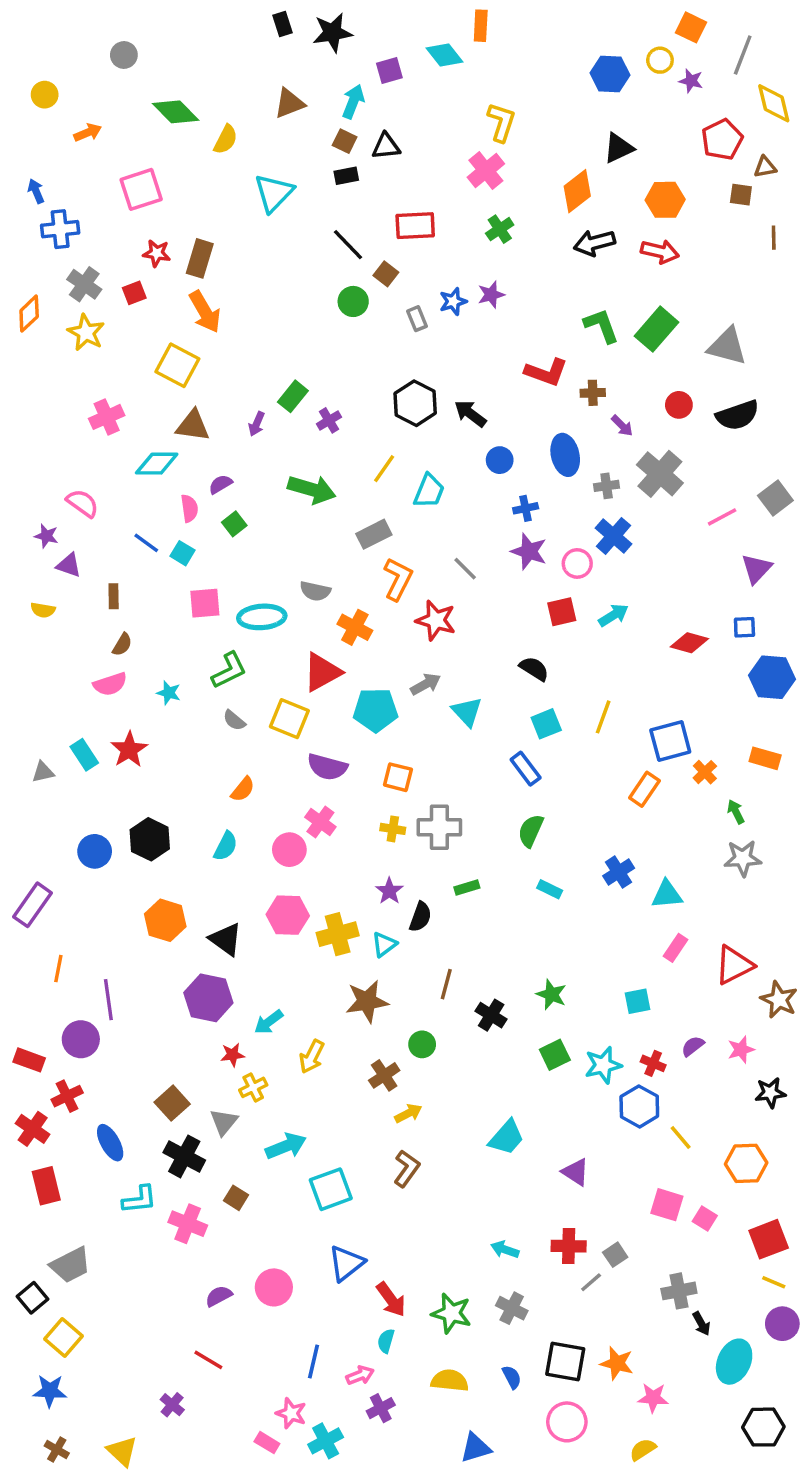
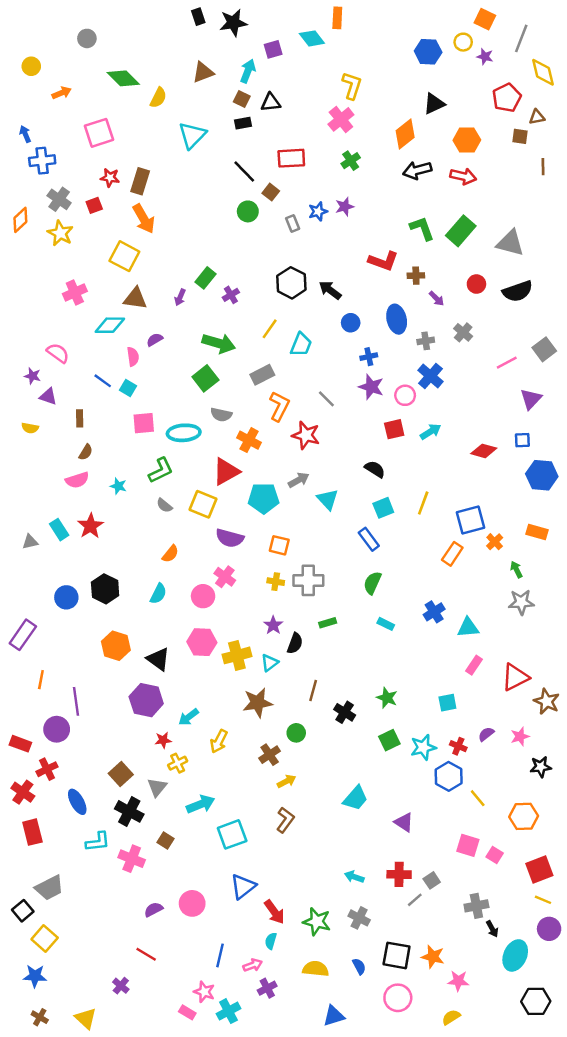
gray cross: (660, 474) -> (463, 332), size x0.6
green square: (234, 524) -> (205, 378), moved, size x1.5

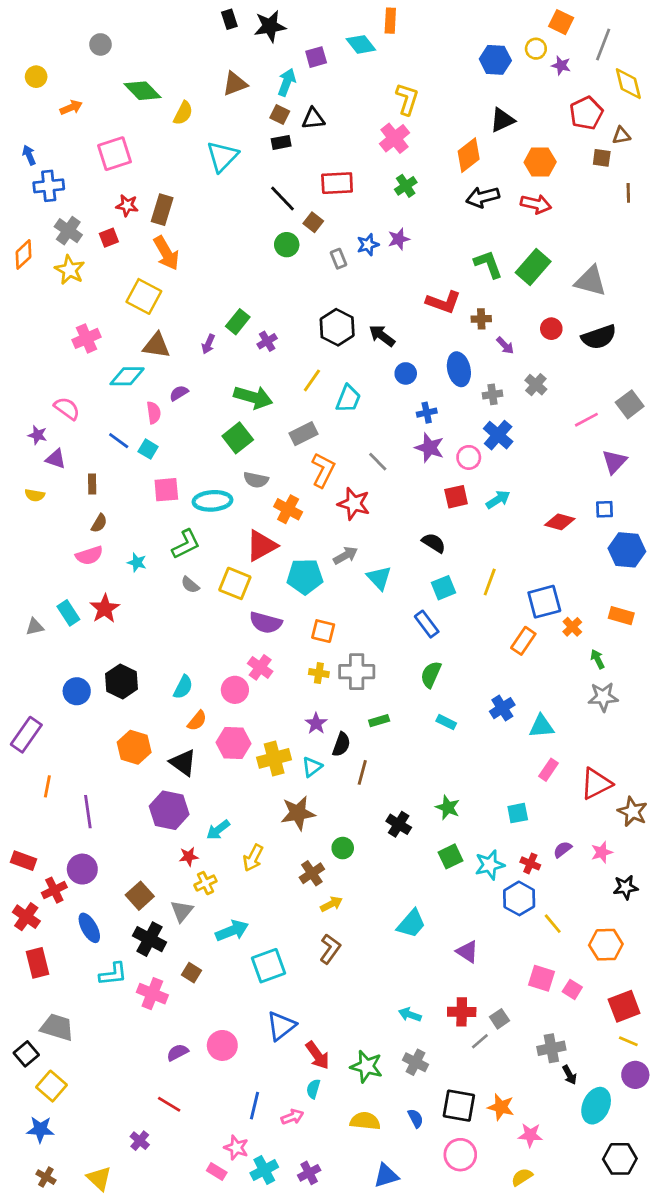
orange semicircle: (170, 554) -> (197, 721), moved
brown line: (313, 691) -> (362, 772), moved
purple circle: (57, 729) -> (82, 869), moved
gray trapezoid: (49, 888) -> (57, 1027), turned -136
purple cross: (267, 988) -> (309, 1173), moved

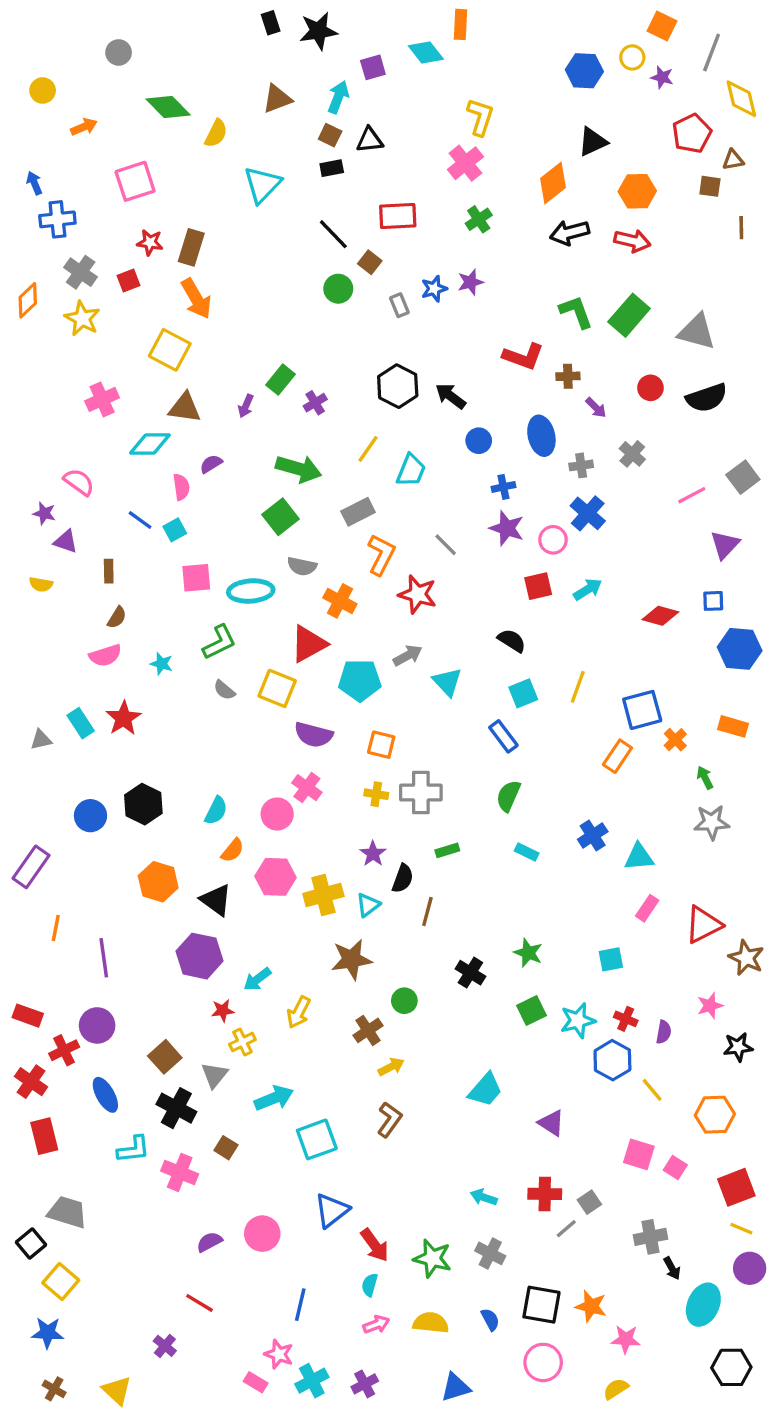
cyan square: (148, 449) -> (175, 530), turned 30
purple semicircle: (562, 849) -> (664, 1032), moved, turned 138
pink arrow: (292, 1117) -> (376, 1324), moved

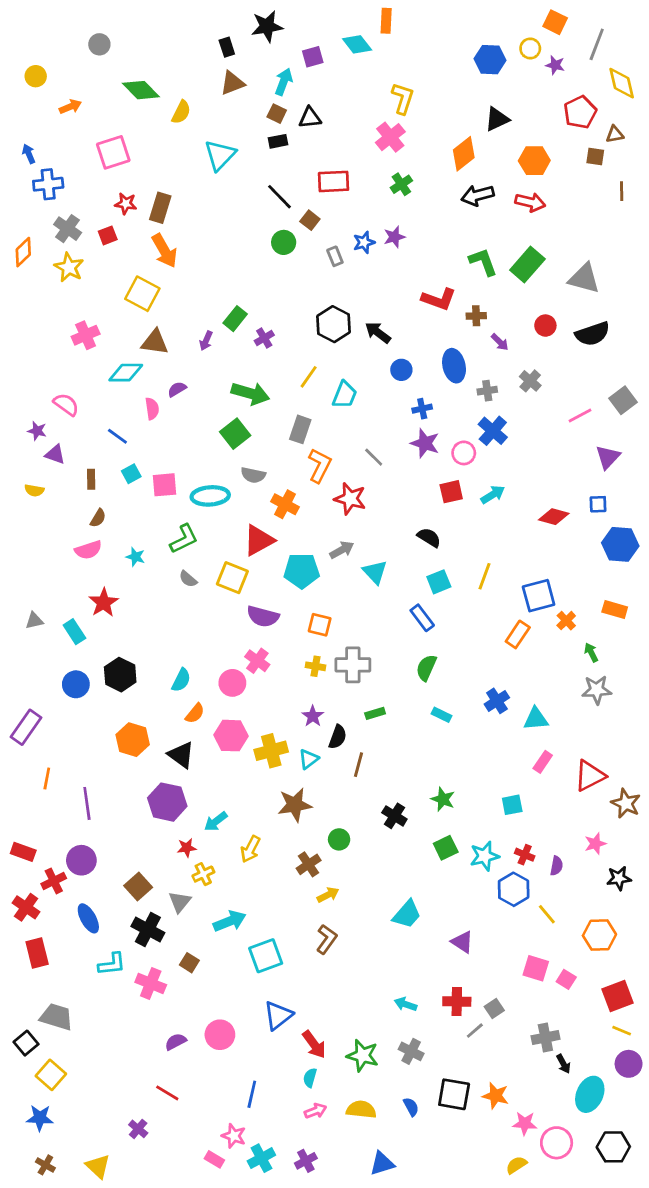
black rectangle: (271, 23) -> (227, 47), moved
gray rectangle: (358, 512) -> (300, 429), turned -44
cyan square: (175, 530) -> (131, 474), moved
cyan rectangle: (81, 723) -> (74, 632), moved
pink circle: (543, 1362) -> (557, 1143), moved

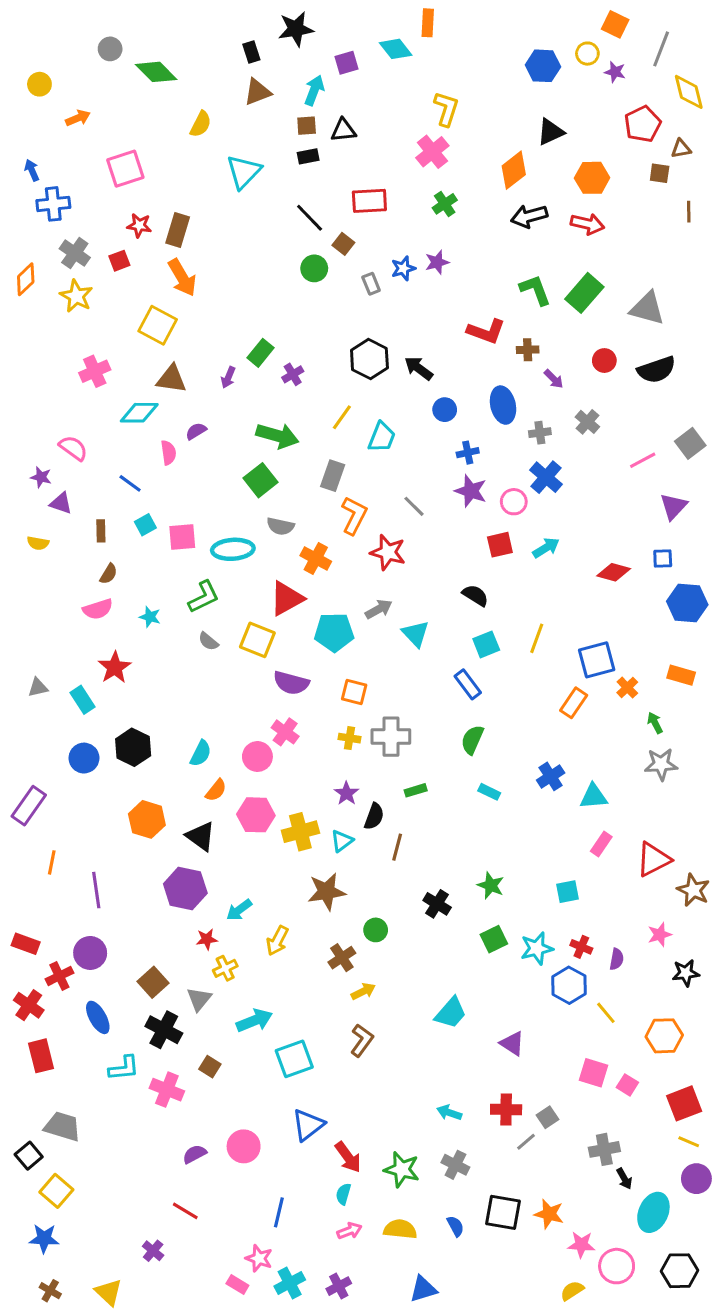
green diamond: (141, 90) -> (156, 72), moved
brown square: (277, 114) -> (307, 126), turned -30

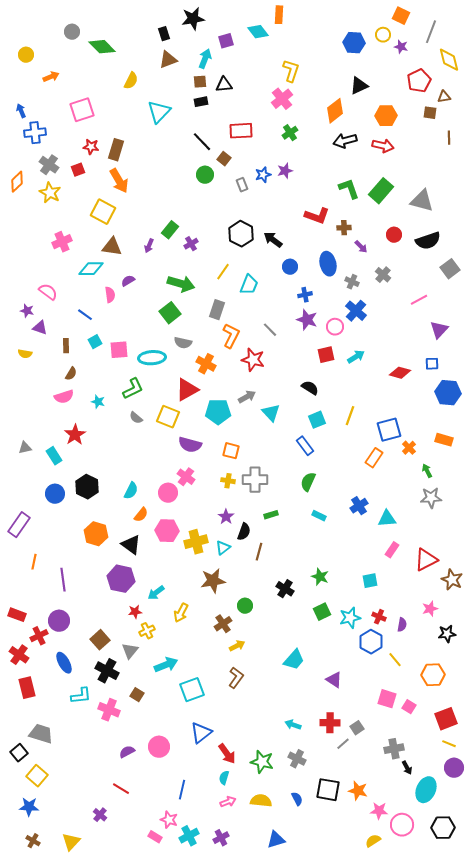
gray cross: (540, 433) -> (352, 282), turned 32
gray square: (690, 443) -> (450, 269), moved
yellow triangle: (109, 1292) -> (71, 842), turned 30

